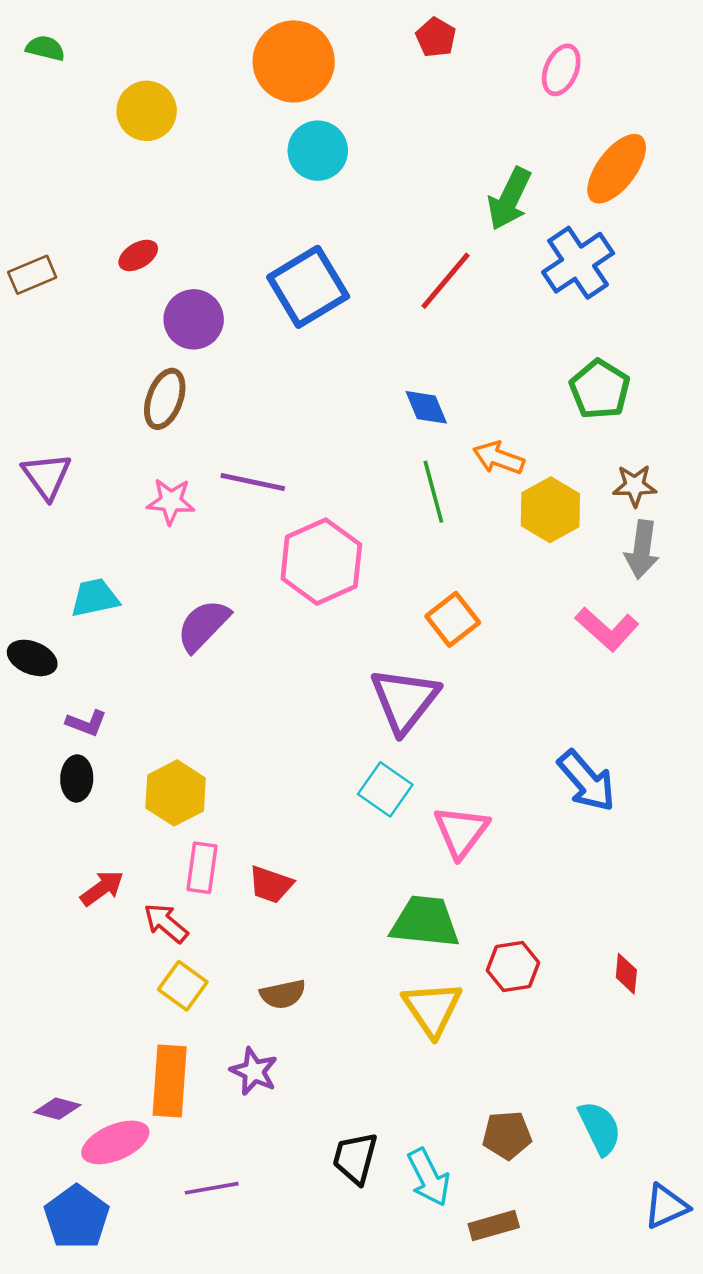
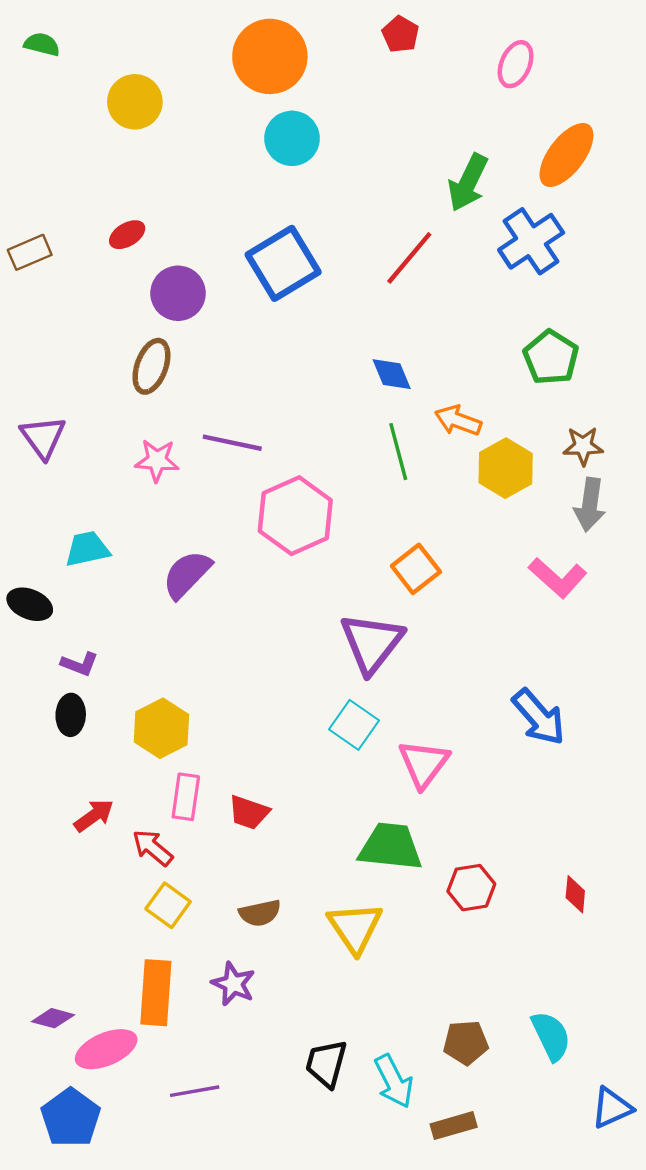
yellow triangle: (432, 1009) -> (355, 927), moved

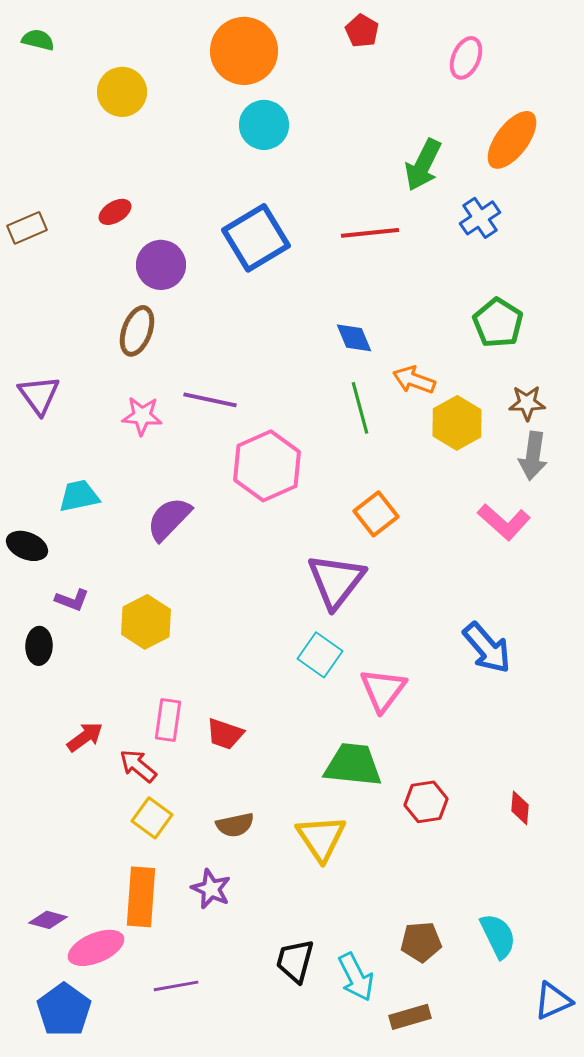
blue cross: (531, 241) -> (480, 218), size x0.7
red line: (409, 258) -> (370, 233), turned 44
black ellipse: (71, 715) -> (39, 646), moved
yellow hexagon: (161, 728) -> (146, 622), moved

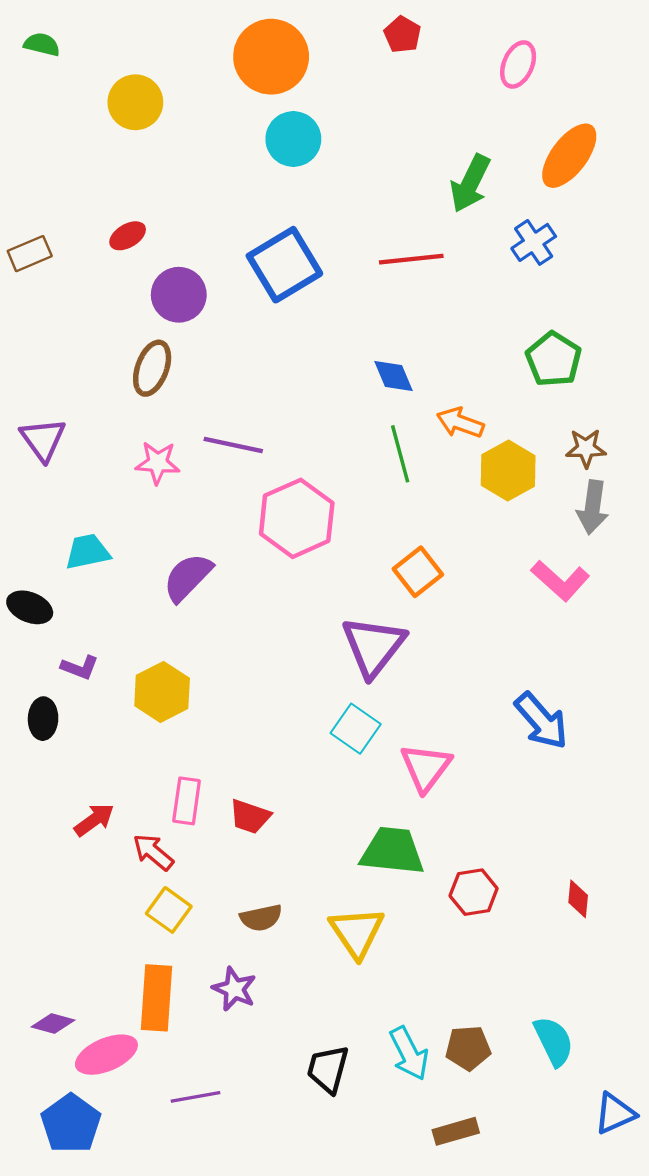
cyan arrow: (356, 977) -> (409, 1053), moved

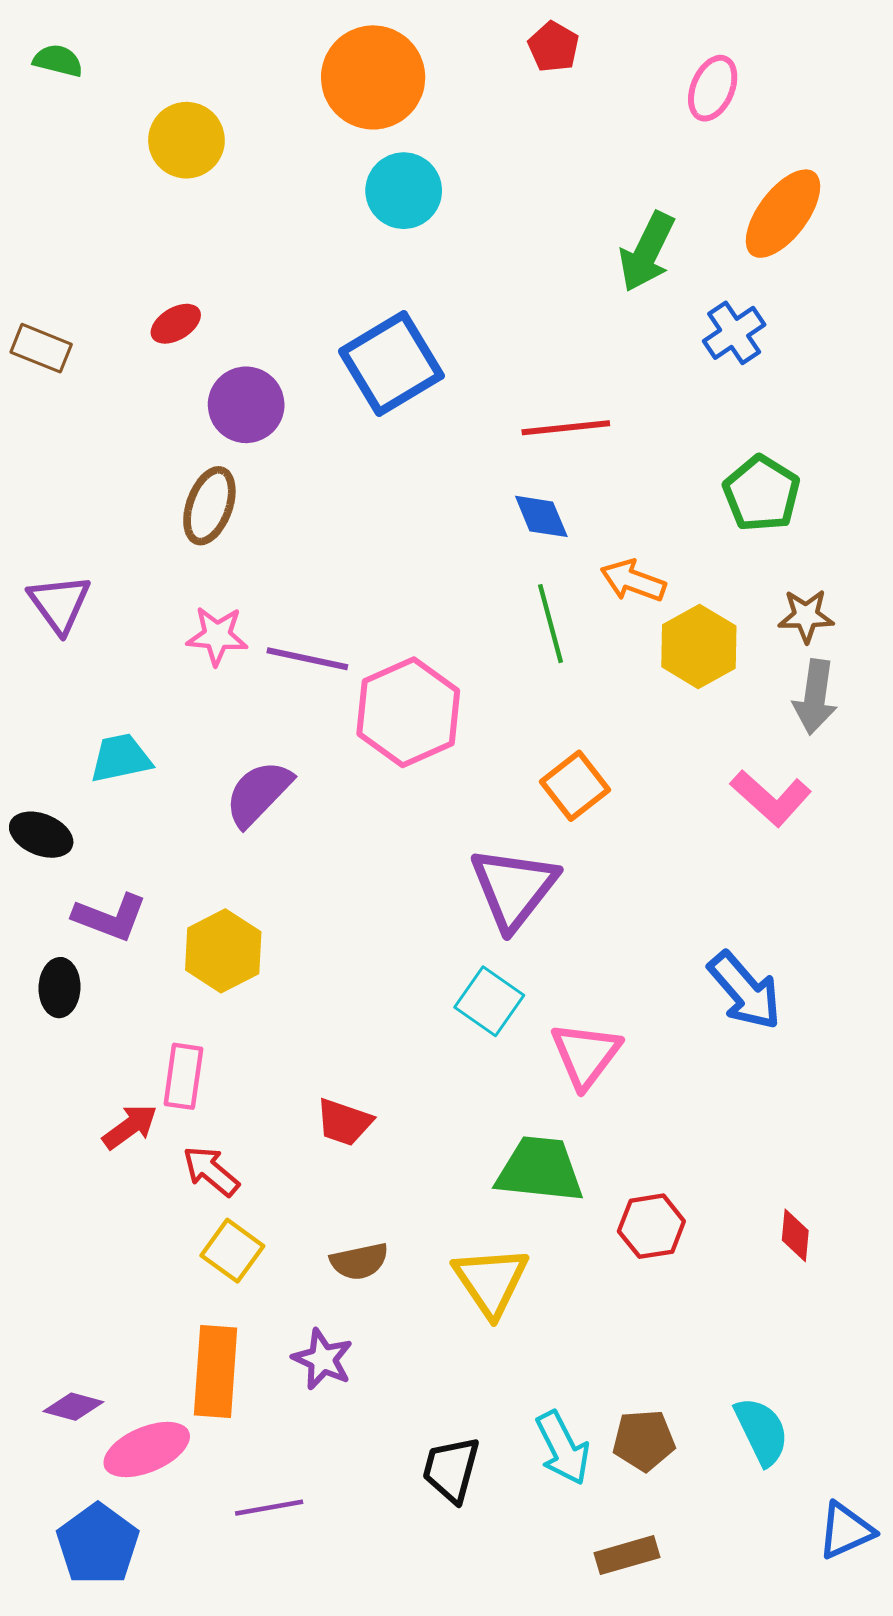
brown rectangle: (30, 254) -> (41, 348), turned 45
red line: (411, 259) -> (566, 428), moved
purple line: (233, 445) -> (307, 659), moved
purple L-shape: (80, 667) -> (110, 917), size x1.4
pink rectangle: (187, 801) -> (183, 1076), moved

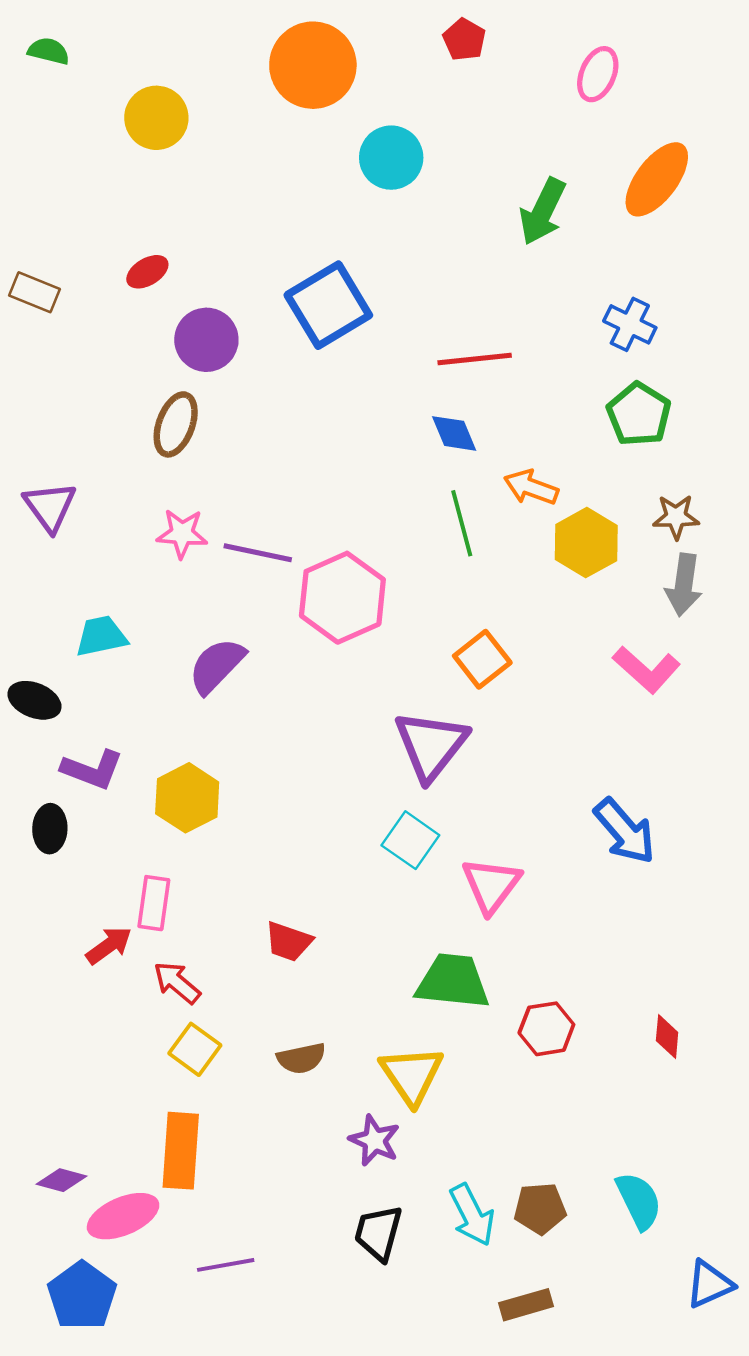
cyan circle: (404, 191) -> (391, 158), moved
blue cross: (734, 333) -> (630, 324), moved, turned -30
purple star: (323, 1359) -> (374, 1140), moved

